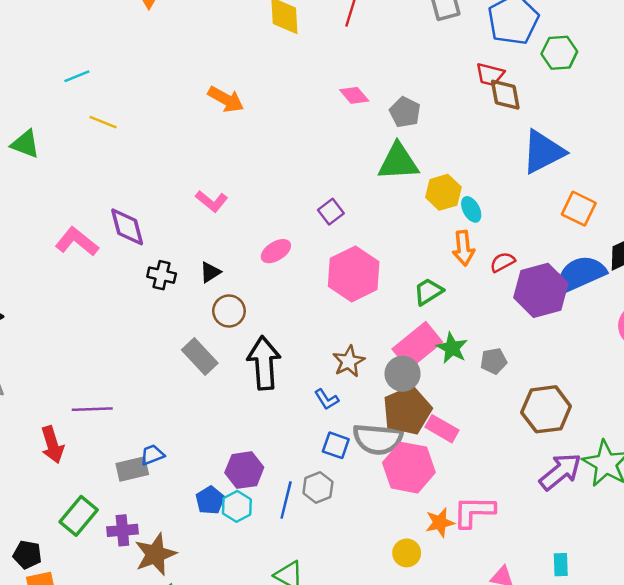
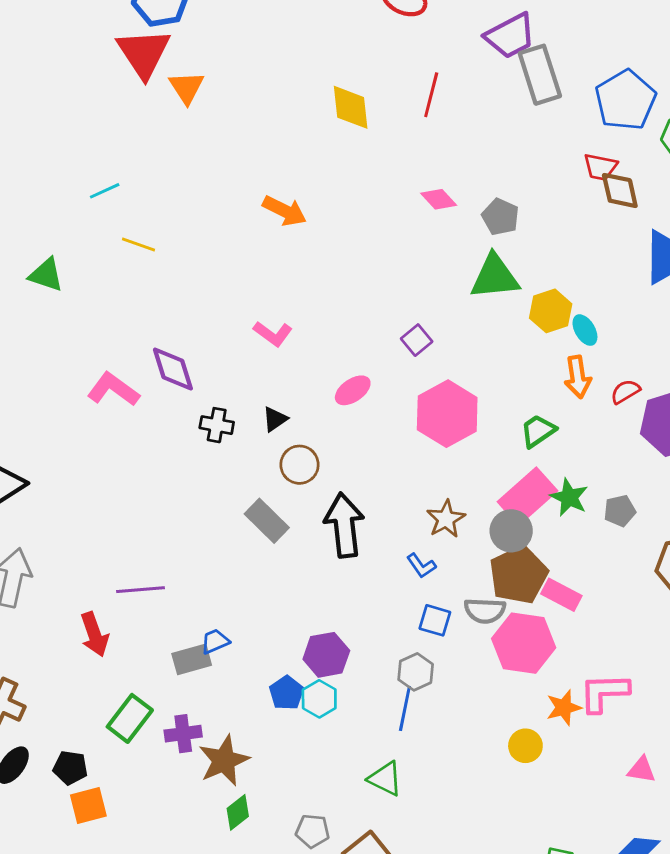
gray semicircle: (378, 439) -> (485, 611), size x0.7
blue line: (286, 500) -> (405, 708), moved

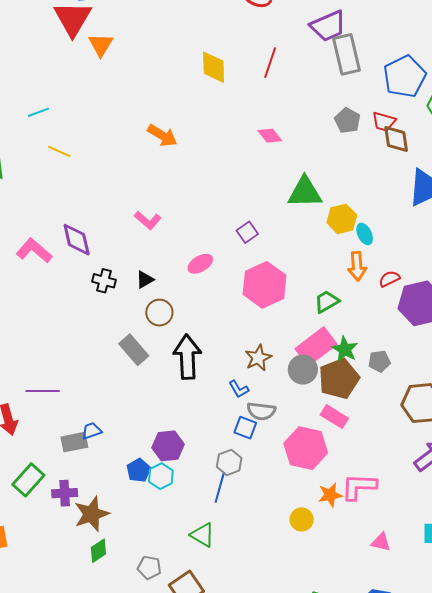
gray pentagon: (500, 217) -> (347, 120), moved
brown pentagon: (519, 575) -> (339, 379), moved
gray semicircle: (485, 611) -> (261, 411), moved

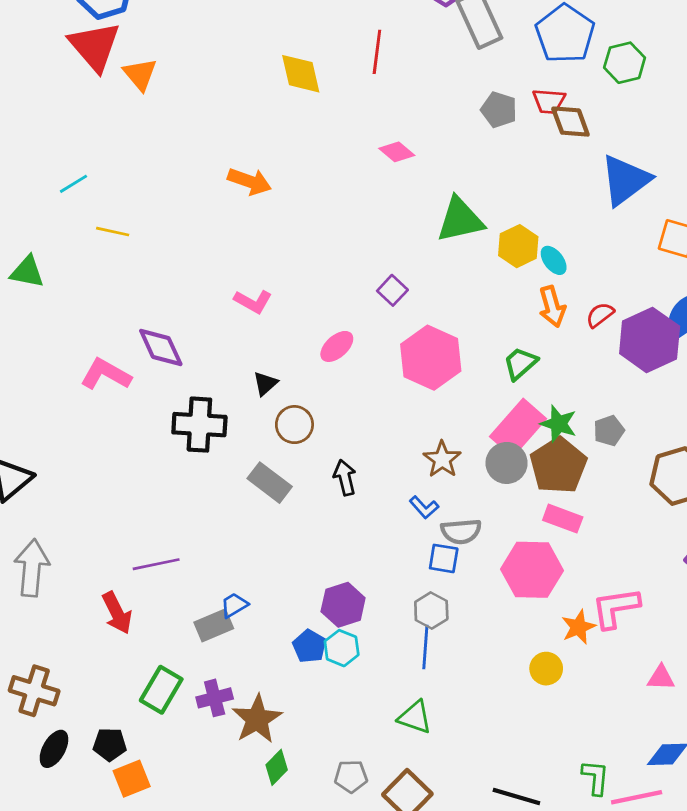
black cross: (104, 281) -> (199, 425), moved, size x1.6
black arrow: (187, 357) -> (345, 478), size x0.6

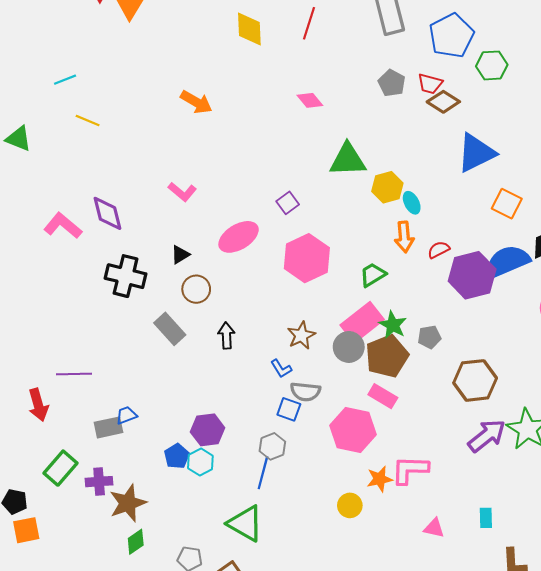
brown diamond: (570, 122) -> (443, 102), turned -48
pink ellipse: (337, 346) -> (239, 237), size x1.5
green triangle: (415, 717) -> (245, 523), size x1.4

